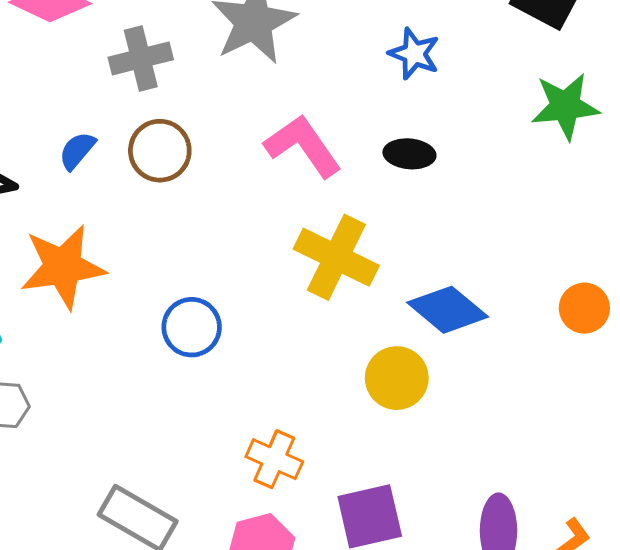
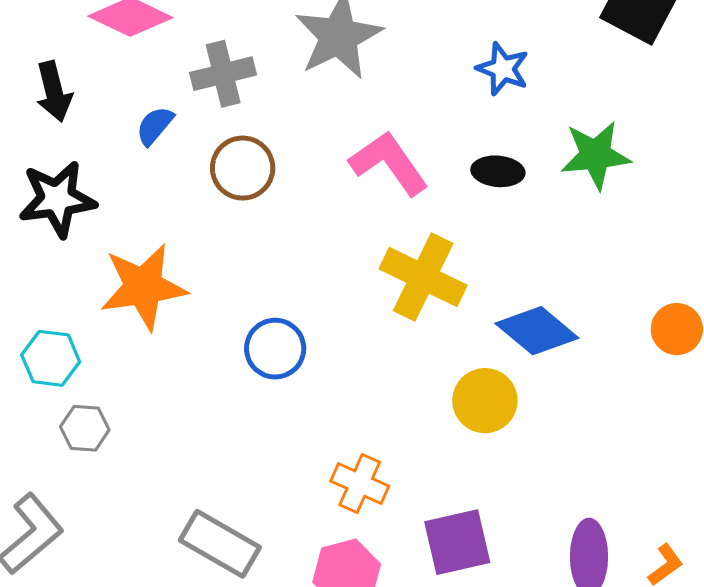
green star: (565, 106) -> (596, 155), moved
blue semicircle: (77, 151) -> (155, 126), moved

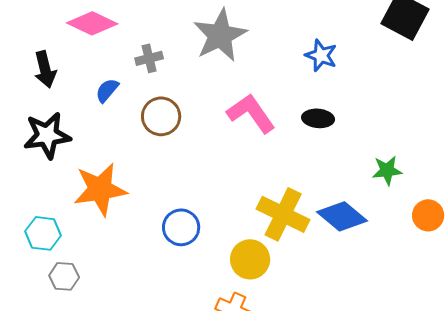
gray cross: (223, 74) -> (149, 58), size x0.7
green star: (596, 155) -> (387, 170), moved, size x0.7
yellow cross: (423, 277) -> (283, 214), moved
yellow circle: (485, 401) -> (250, 259), moved

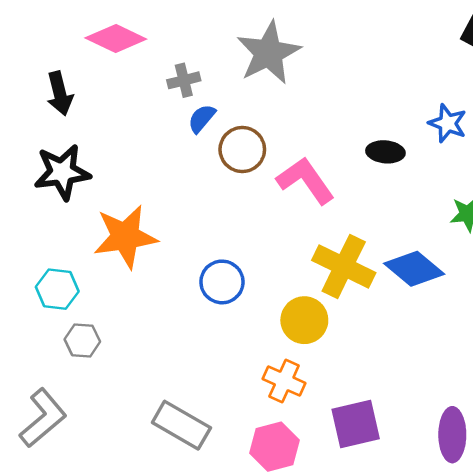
blue star: (321, 55) -> (448, 123), moved
blue semicircle: (107, 90) -> (202, 118), moved
pink L-shape: (251, 113) -> (306, 181), moved
brown circle: (161, 116) -> (242, 150), moved

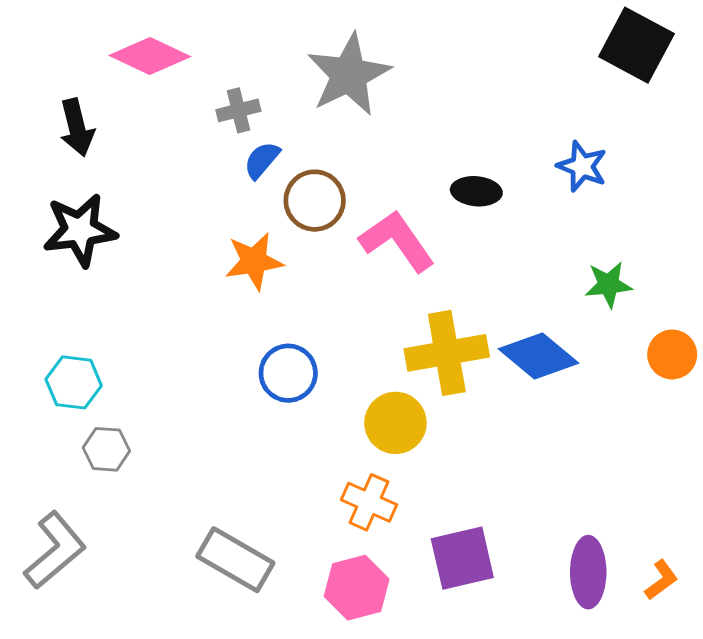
black ellipse: (385, 152) -> (476, 191), moved
orange star: (125, 237) -> (254, 261), moved, size x0.7
yellow cross: (344, 266) -> (447, 353), turned -36

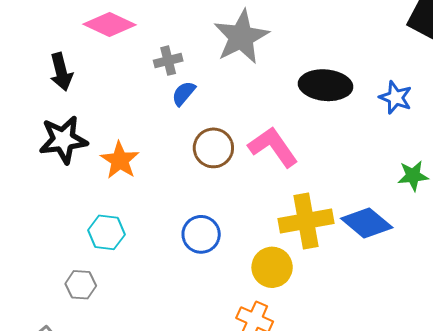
black ellipse: (476, 191) -> (326, 85), moved, size x1.6
brown circle: (315, 201) -> (213, 148), moved
orange star: (254, 261) -> (120, 160), moved, turned -30
cyan hexagon: (74, 382) -> (106, 232), moved

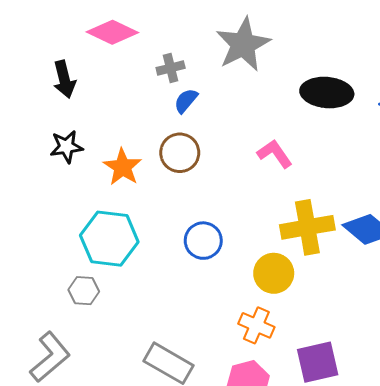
black star: (63, 140) -> (66, 147), size x0.7
pink L-shape: (273, 147) -> (275, 154), size x0.7
brown circle: (213, 148) -> (180, 153), moved
cyan hexagon: (106, 232) -> (109, 239), size x1.6

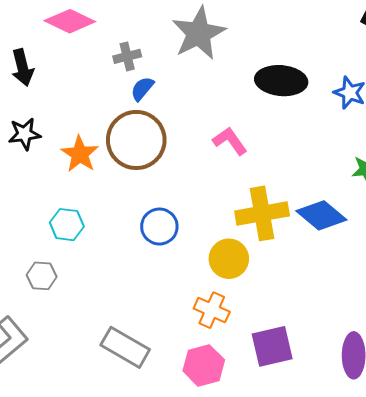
brown circle: (180, 153) -> (136, 140), size x1.5
cyan hexagon: (109, 239) -> (67, 225), size x0.6

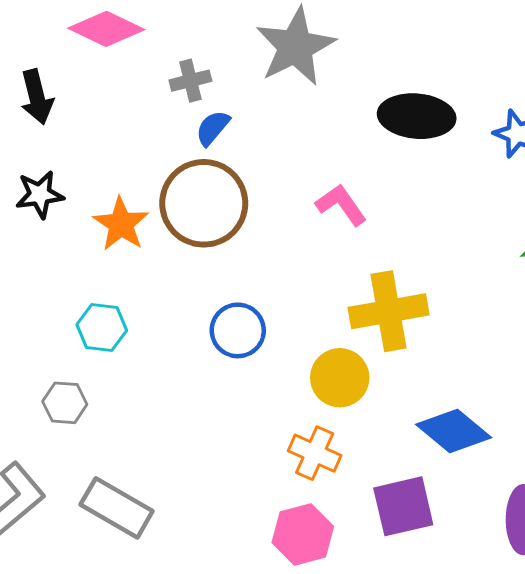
blue diamond: (321, 215) -> (454, 431), moved
gray rectangle: (125, 347) -> (117, 508), moved

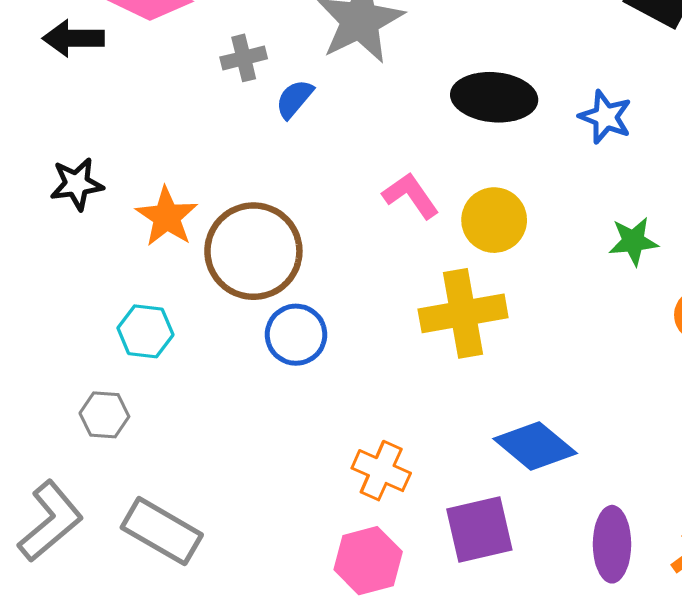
black arrow: (37, 97) -> (73, 38), moved, turned 104
blue semicircle: (213, 128) -> (294, 99), moved
brown circle: (204, 203) -> (253, 251), moved
yellow circle: (340, 378) -> (494, 220), moved

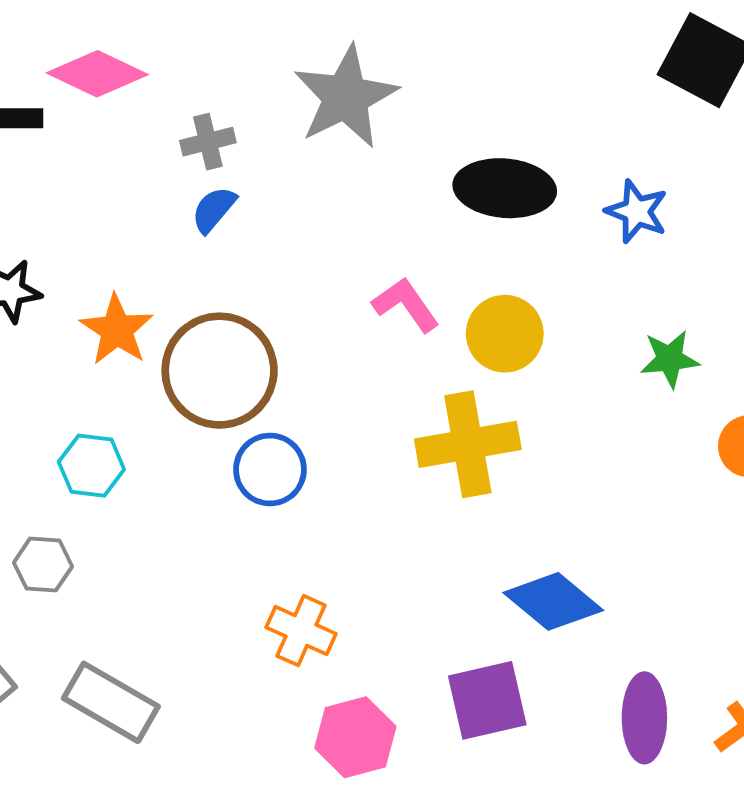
blue semicircle: (294, 99) -> (214, 210), moved
orange cross: (381, 471) -> (301, 631), moved

